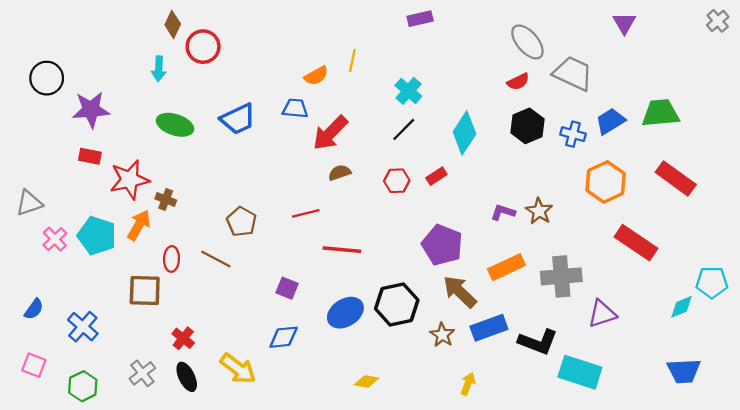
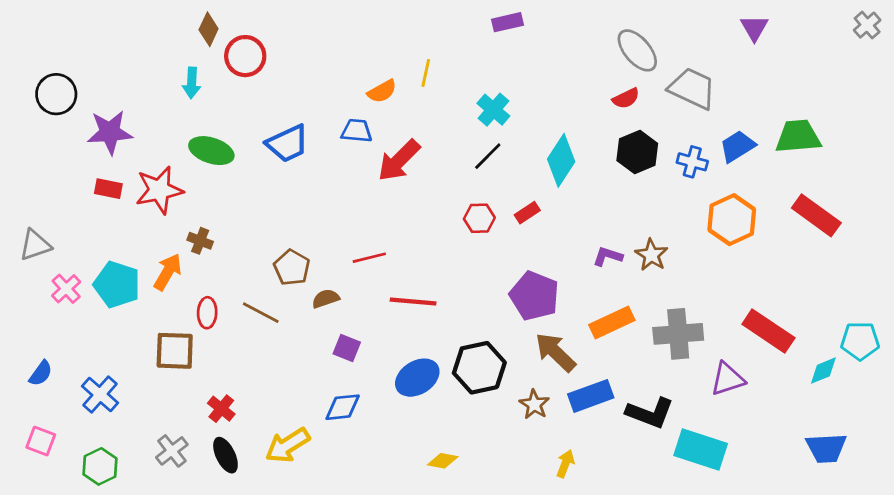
brown semicircle: (340, 173) -> (326, 299), moved
red star: (130, 180) -> (159, 190), moved
red rectangle: (636, 243) -> (768, 331), moved
yellow arrow: (238, 369) -> (288, 445), turned 111

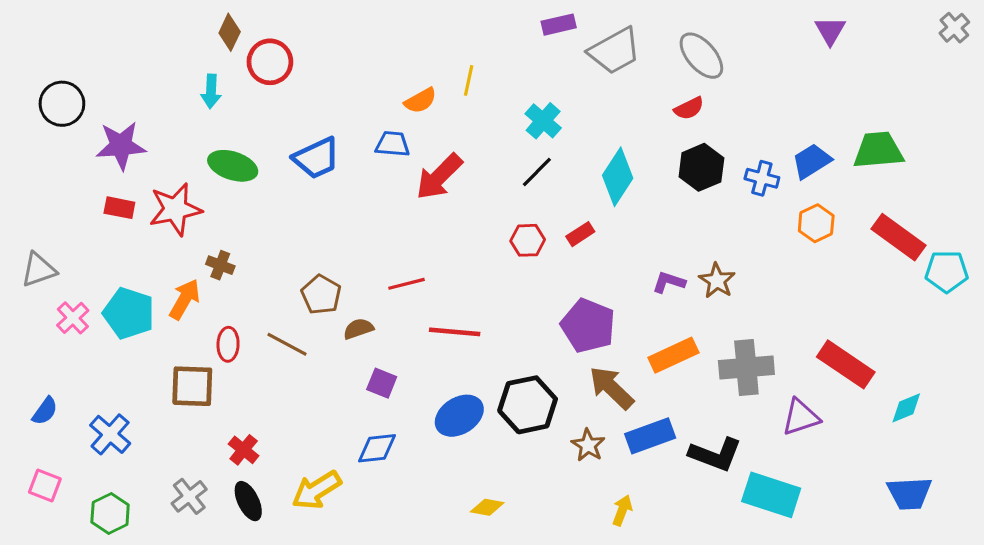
gray trapezoid: (692, 88) -> (614, 51), moved, turned 126
orange hexagon: (732, 220) -> (816, 223), moved, size x0.7
cyan pentagon: (860, 341) -> (947, 271), moved

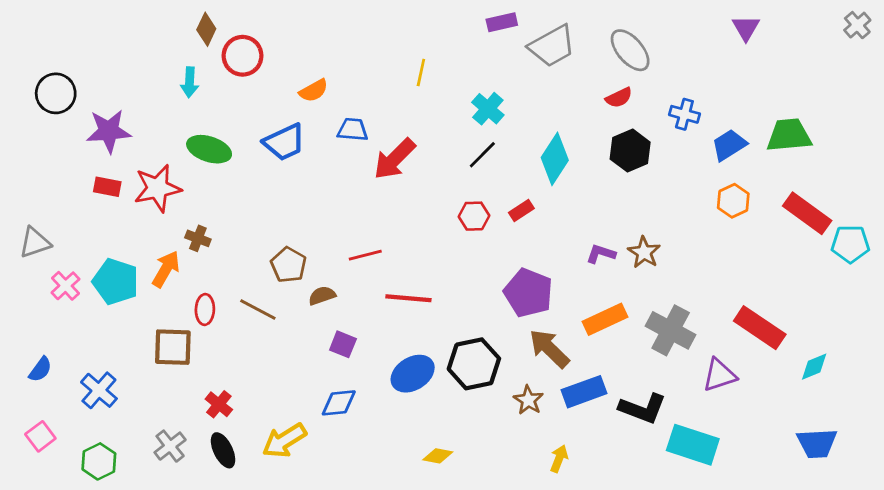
orange semicircle: (420, 101) -> (314, 91), moved
blue cross: (762, 178) -> (684, 114), moved
gray cross: (746, 368) -> (671, 330), turned 33
pink square: (45, 486) -> (40, 436), turned 32

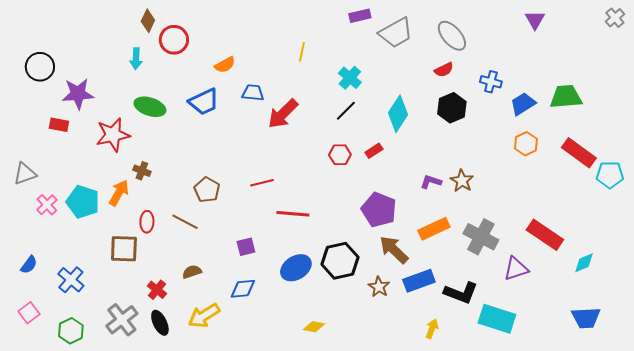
red rectangle: (107, 187) -> (59, 125), moved
brown semicircle: (322, 296) -> (192, 272), moved
purple square: (343, 344) -> (246, 247), turned -36
gray cross: (170, 446) -> (122, 320), size x1.4
yellow arrow: (559, 459) -> (432, 329), moved

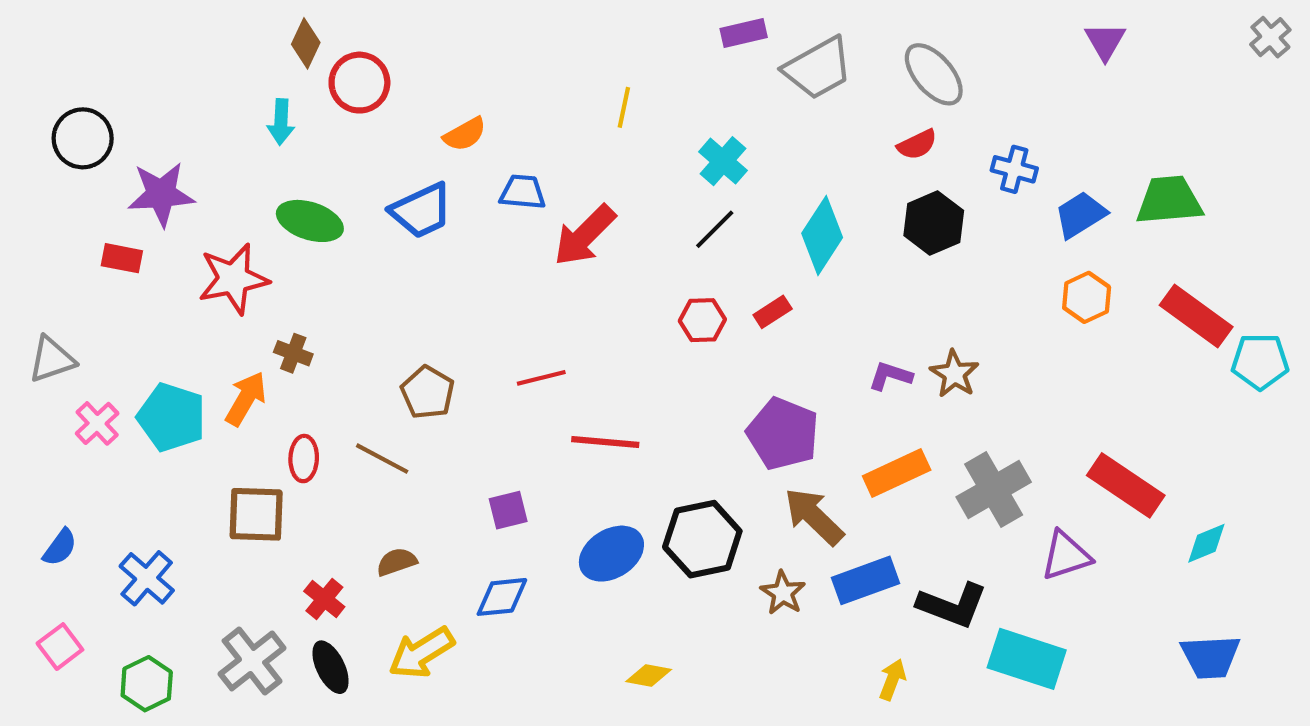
gray cross: (481, 237) -> (994, 490), turned 32

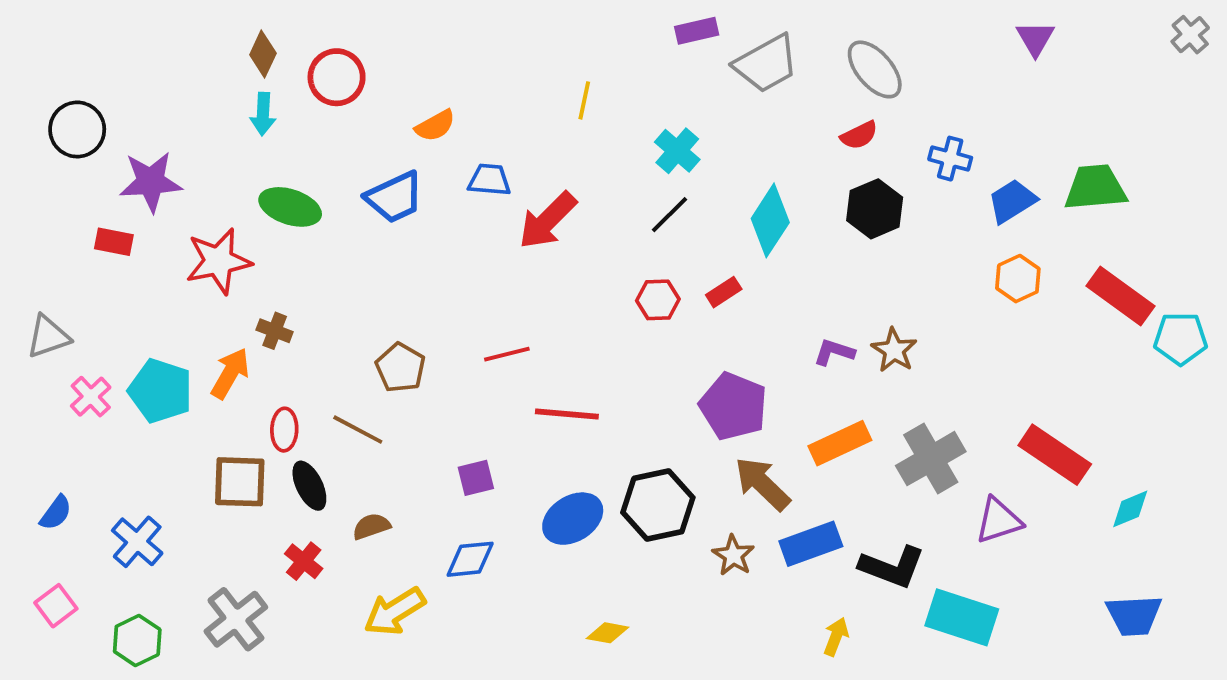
brown diamond: (306, 43) -> (263, 54), moved
black ellipse: (331, 667) -> (309, 486), moved

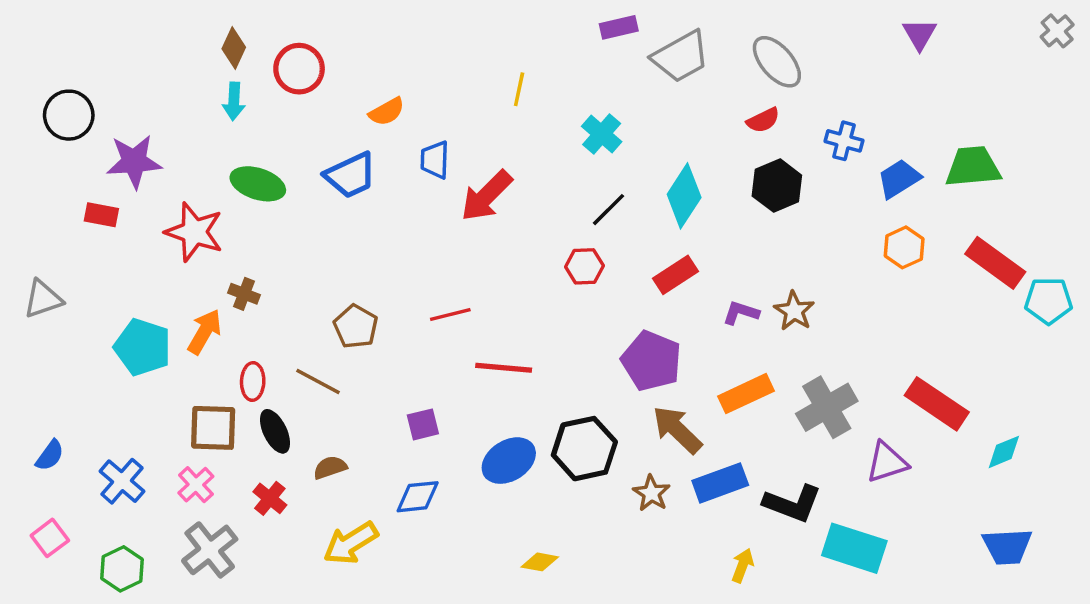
blue trapezoid: (489, 180) -> (435, 160), turned -93
black line: (669, 215) -> (608, 210), moved
red star: (218, 261) -> (194, 232), turned 30
red rectangle: (724, 292) -> (675, 275), moved, size x1.4
pink cross: (91, 397) -> (196, 485), moved

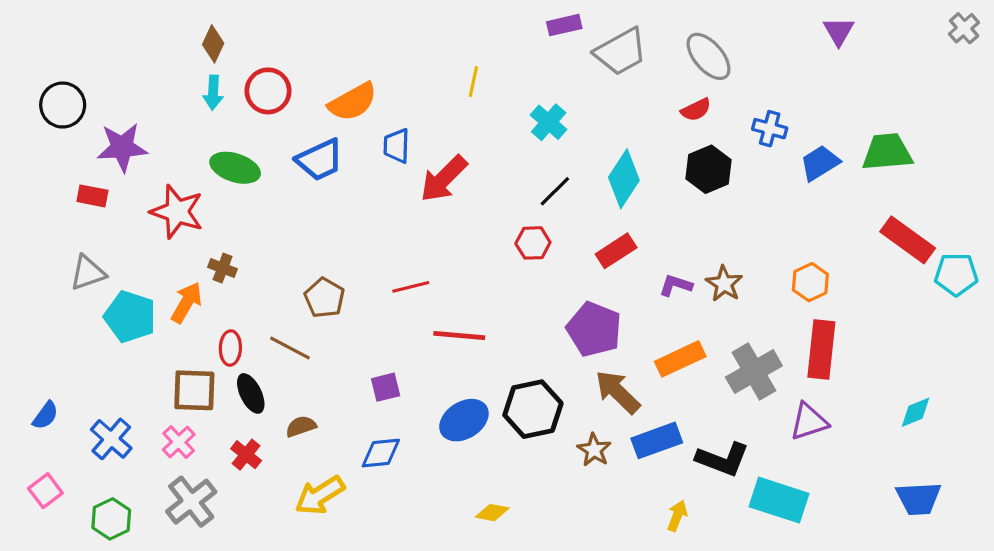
red circle: (299, 69) -> (268, 91), moved
orange semicircle: (387, 112) -> (353, 102), size x1.5
orange hexagon: (904, 247) -> (810, 282), moved
gray triangle: (43, 299) -> (88, 273), moved
red rectangle: (937, 404) -> (821, 350), moved, turned 62

